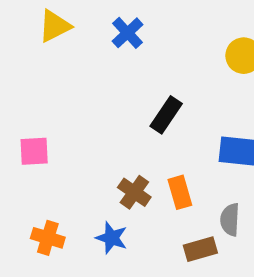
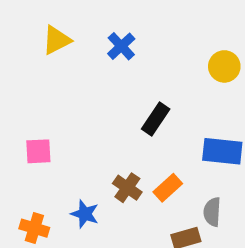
orange rectangle: (180, 192) -> (168, 188), turned 64
orange cross: (48, 238) -> (34, 228), moved
blue star: (112, 238) -> (85, 214), moved

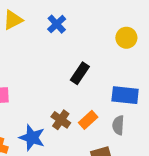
gray semicircle: (212, 212) -> (118, 125), moved
blue star: (85, 214) -> (32, 138), size x1.4

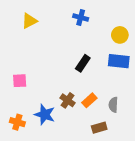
blue cross: (57, 24) -> (81, 18), moved, turned -32
blue rectangle: (125, 95) -> (119, 61), moved

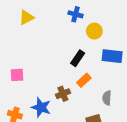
yellow circle: (120, 35) -> (94, 31), moved
brown cross: (68, 100) -> (63, 94), turned 32
orange rectangle: (89, 100) -> (84, 80), moved

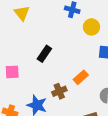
yellow triangle: (26, 17) -> (22, 13), turned -42
black rectangle: (78, 58) -> (44, 54), moved

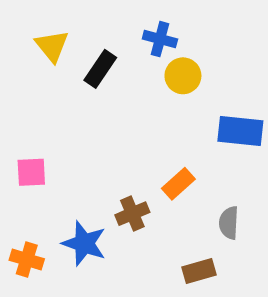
yellow circle: (91, 27) -> (183, 76), moved
black rectangle: (44, 54) -> (100, 69), moved

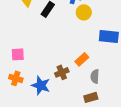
gray semicircle: (229, 223) -> (95, 76), moved
orange cross: (27, 260) -> (16, 78), moved

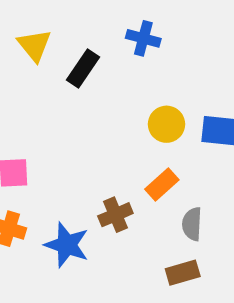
yellow circle: (84, 12) -> (166, 124), moved

